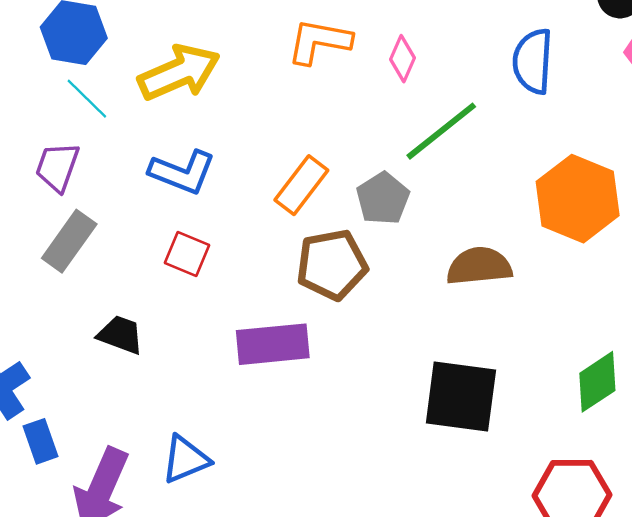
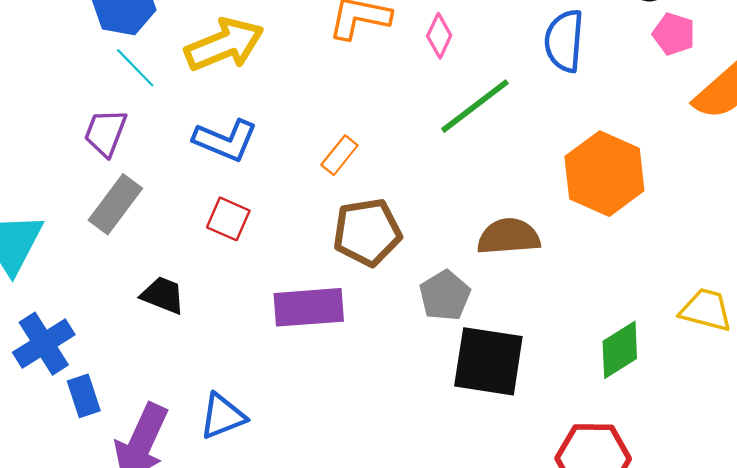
orange rectangle: (301, 185) -> (339, 155), size x0.7
gray pentagon: (383, 199) -> (445, 296), moved

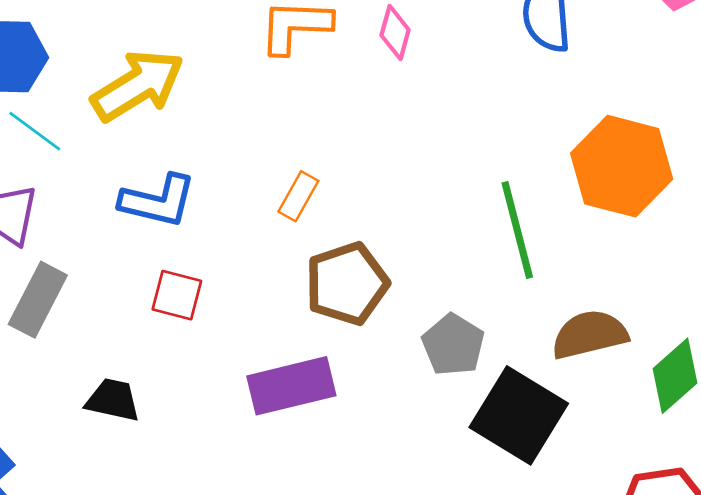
green line: (475, 106) -> (517, 230), moved, turned -58
brown semicircle: (509, 237) -> (590, 334), moved
black square: (488, 361) -> (519, 415), turned 32

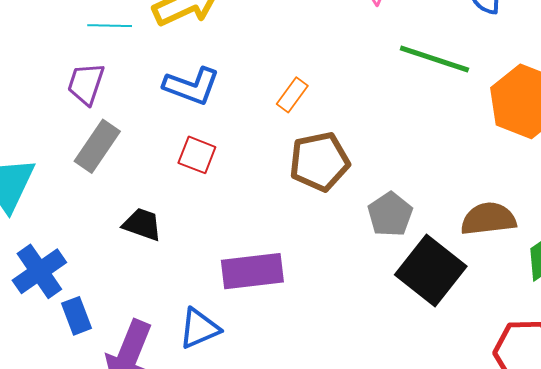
cyan line: (35, 131) -> (110, 26), turned -42
green line: (517, 230) -> (434, 59), moved, turned -64
purple rectangle: (291, 386) -> (252, 271), moved

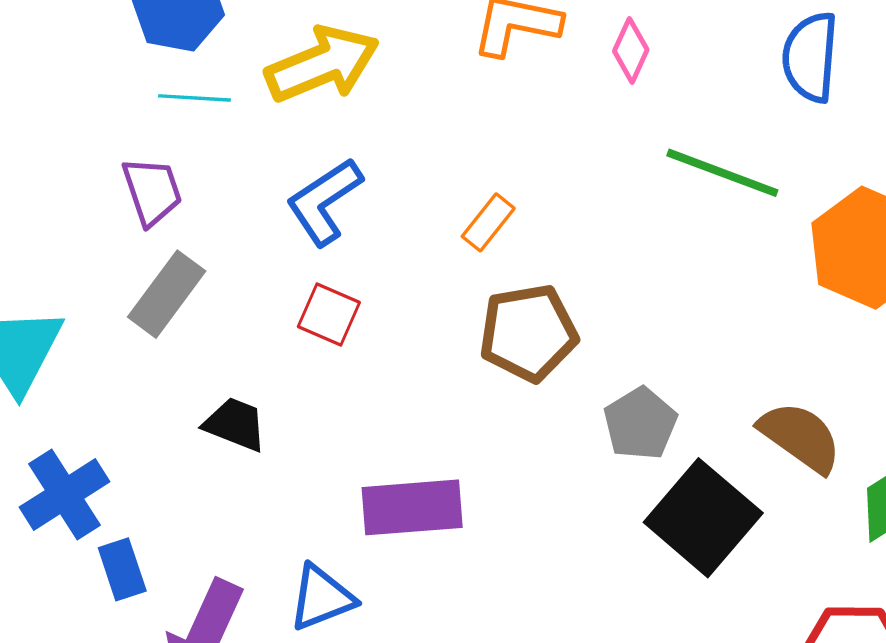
purple trapezoid: (86, 84) -> (152, 191), turned 141
blue L-shape: (192, 86) -> (324, 202), turned 124
brown semicircle: (488, 219) -> (800, 437), turned 40

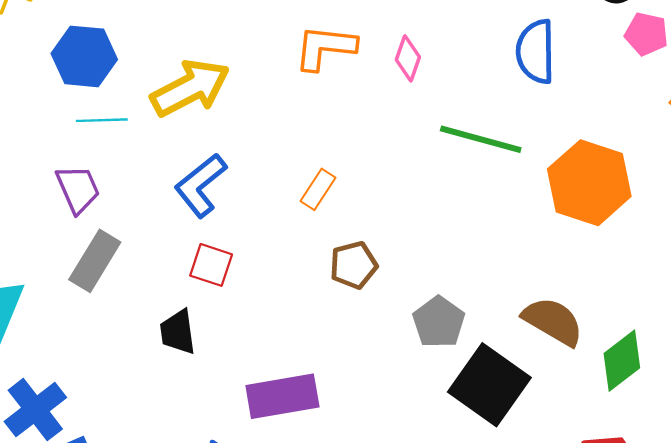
brown pentagon: (528, 333) -> (354, 265), size x0.7
black trapezoid: (235, 424) -> (178, 332), moved, turned -114

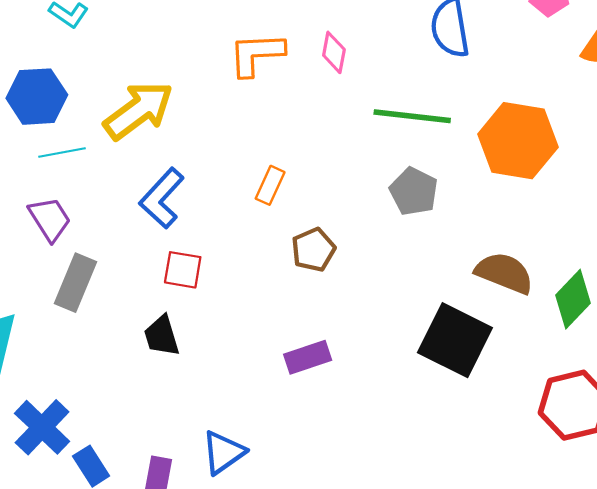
gray pentagon: (439, 322) -> (414, 191), moved
purple rectangle: (282, 396) -> (308, 357), moved, size x0.7

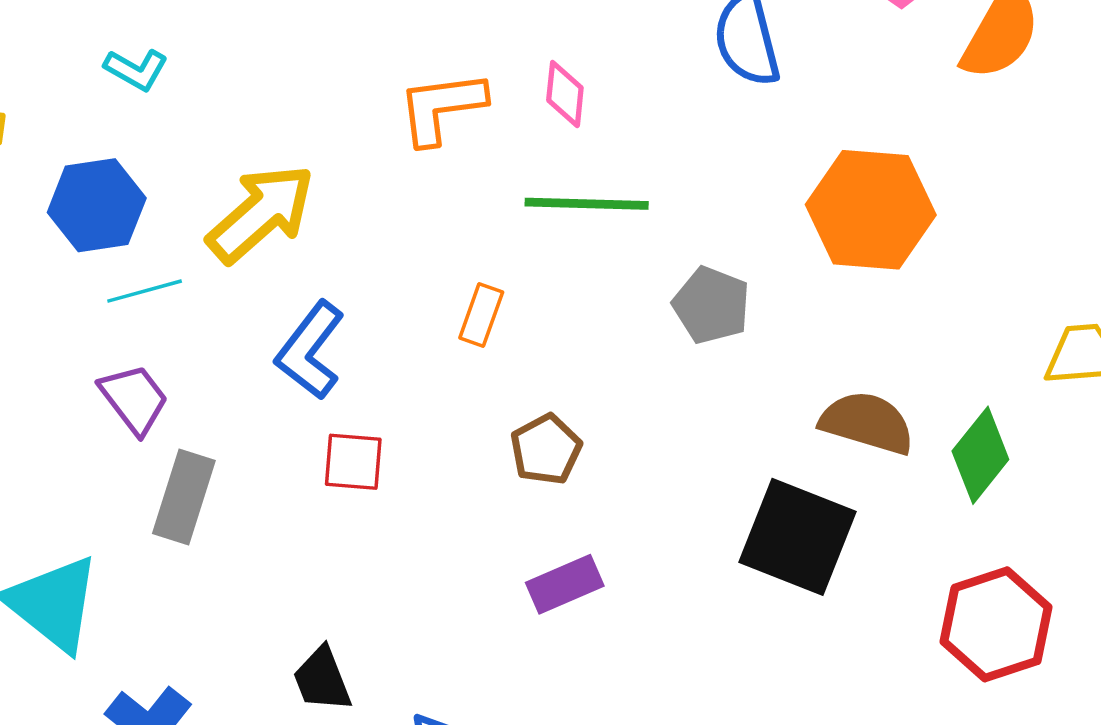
green line: (412, 116) -> (587, 204), moved
brown pentagon: (313, 250) -> (546, 449), moved
black trapezoid: (162, 336) -> (322, 679), moved

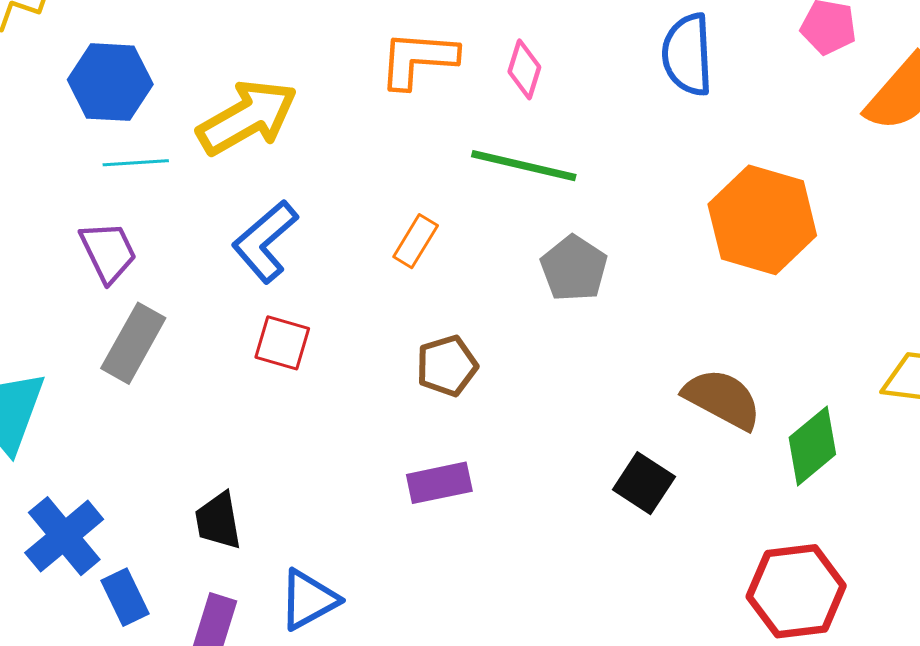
gray pentagon: (711, 305) -> (574, 268), moved
black square: (798, 537) -> (644, 483), size x0.6

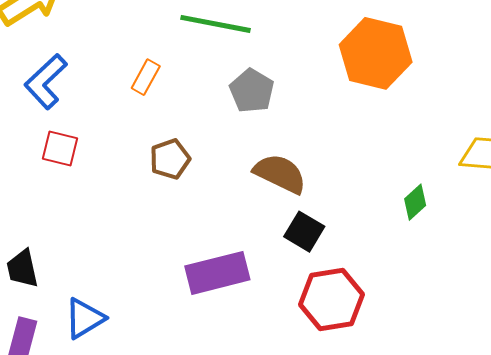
brown semicircle: (722, 399) -> (280, 174), moved
green diamond: (812, 446) -> (415, 202), size x0.7
purple rectangle: (439, 483) -> (217, 273), moved, size x1.5
red hexagon: (796, 591) -> (331, 299), moved

